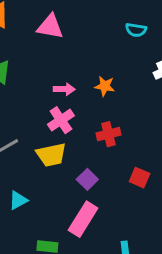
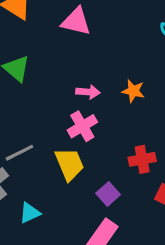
red cross: (108, 134) -> (142, 159), moved
yellow trapezoid: (51, 155) -> (69, 164), turned -104

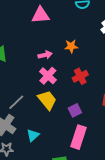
pink triangle: (76, 21) -> (41, 15), moved
red cross: (142, 159) -> (80, 76), moved
purple square: (108, 194) -> (75, 110), turned 32

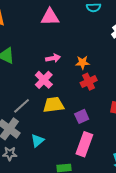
orange star: (71, 46) -> (82, 62), moved
pink cross: (48, 76) -> (44, 80), moved
yellow trapezoid: (47, 100) -> (54, 105), turned -60

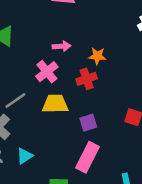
red cross: (89, 82) -> (87, 79), moved
cyan triangle: (37, 141) -> (25, 156), moved

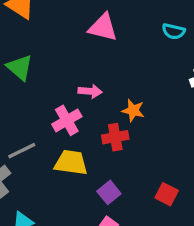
purple square: (88, 123) -> (109, 192), turned -30

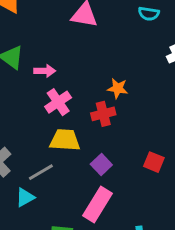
pink arrow: (90, 91) -> (45, 71), moved
gray line: (22, 151) -> (41, 172), moved

